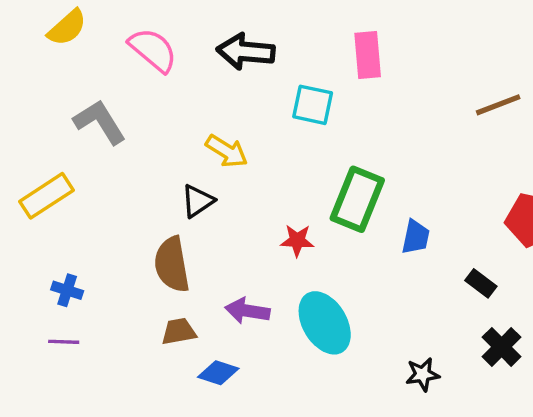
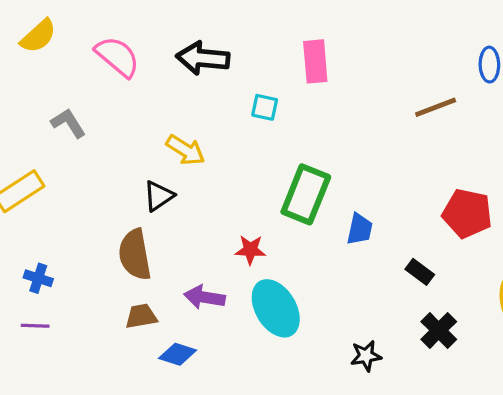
cyan square: (313, 105) -> (265, 107), size x0.7
gray L-shape: (100, 122) -> (68, 123), size x0.7
red star: (297, 240) -> (250, 250), moved

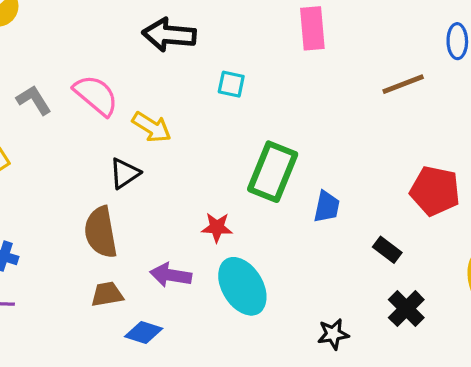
pink semicircle: (117, 57) -> (96, 95), moved
pink rectangle: (315, 61) -> (312, 28), moved

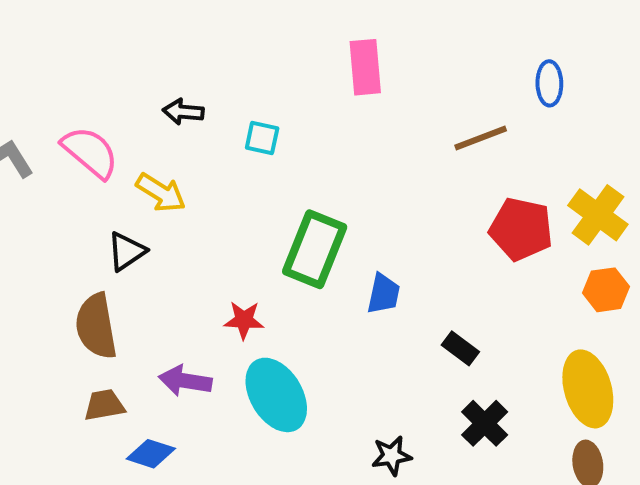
black arrow: (169, 35) -> (183, 112), moved, size x0.6
red pentagon: (435, 191) -> (521, 229), moved

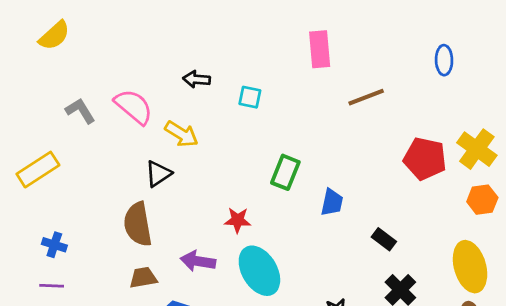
brown line: (481, 138) -> (366, 97), moved
green rectangle: (315, 249) -> (285, 172), size x0.7

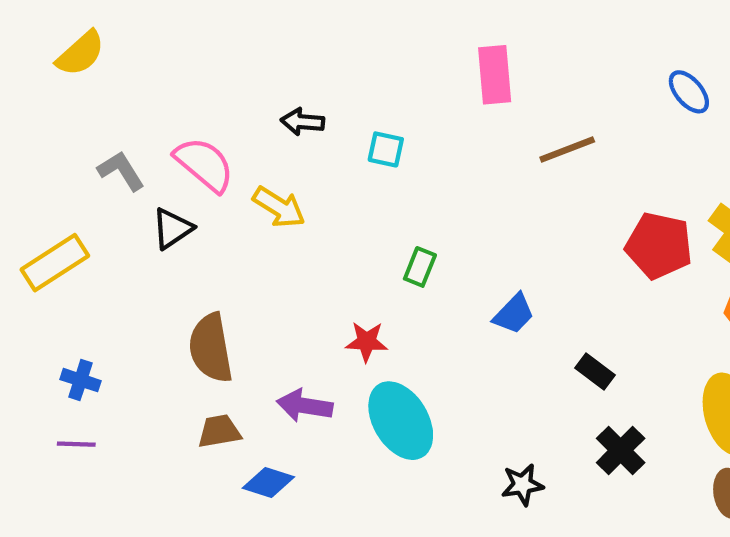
blue ellipse: (444, 60) -> (689, 92), turned -40
green rectangle: (285, 172) -> (420, 267), moved, size x0.7
black triangle: (158, 174) -> (172, 228), moved
blue trapezoid: (332, 202) -> (514, 314), turned 32

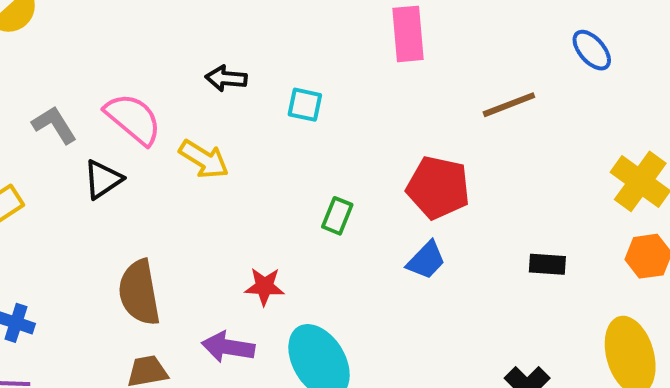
brown line: (567, 149) -> (509, 105), moved
red pentagon: (659, 246) -> (438, 187), moved
red star: (367, 342) -> (264, 286), moved
black rectangle: (595, 372) -> (547, 264), moved, turned -33

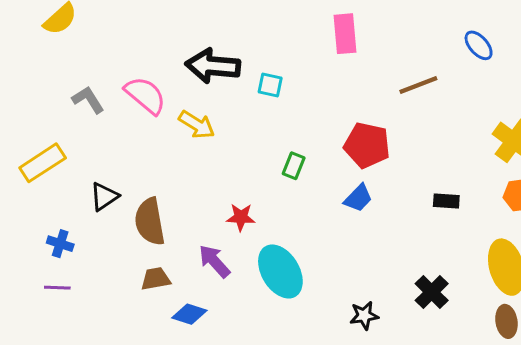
black arrow: (226, 78) -> (213, 66), size x1.8
black triangle: (103, 179) -> (104, 197), moved
purple arrow: (228, 347) -> (214, 261), turned 39

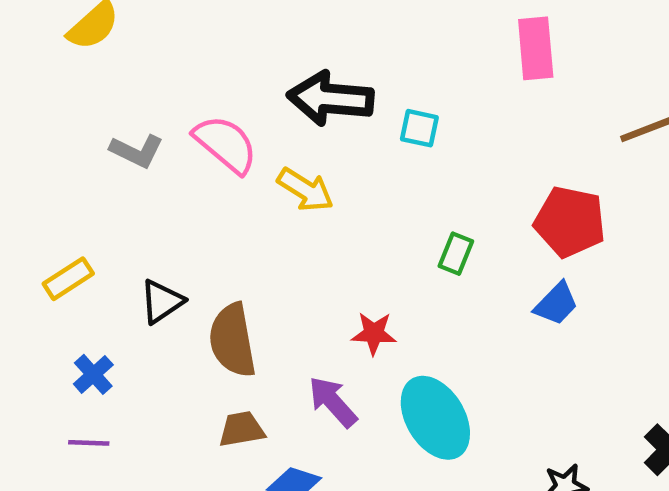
gray L-shape: (88, 100) -> (137, 151), turned 148
yellow rectangle: (43, 163) -> (68, 279), moved, size x0.7
blue cross: (60, 244) -> (93, 374), turned 30

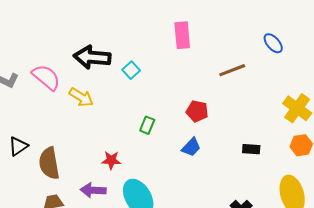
cyan square: (419, 128) -> (131, 70), turned 36
red pentagon: (570, 222) -> (197, 111), size x0.7
purple arrow: (333, 402) -> (93, 190), turned -45

